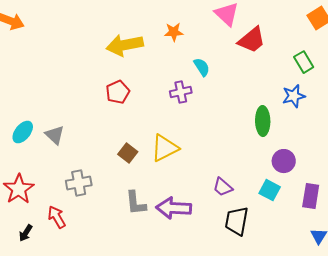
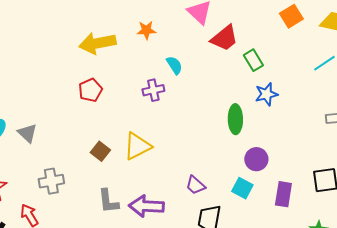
green rectangle: (304, 62) -> (253, 60), moved

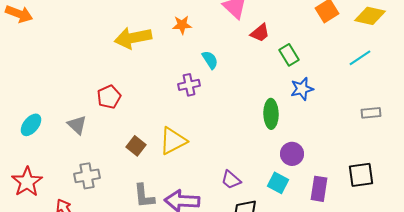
red trapezoid: (224, 38) -> (260, 33), size x0.7
red pentagon: (90, 90) -> (109, 97), moved
gray triangle: (27, 133) -> (77, 125), moved

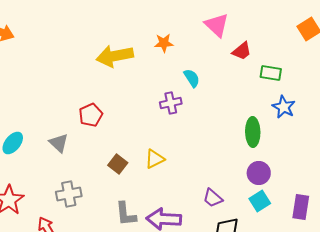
green rectangle: (289, 55) -> (271, 73), turned -50
blue star: (302, 89) -> (284, 107), turned -30
yellow triangle: (173, 141) -> (155, 159), size x0.7
purple circle: (292, 154) -> (259, 173), moved
cyan square: (278, 183) -> (260, 201), turned 30

